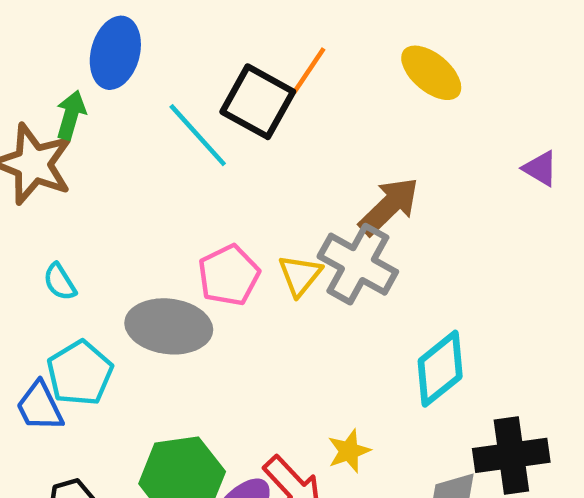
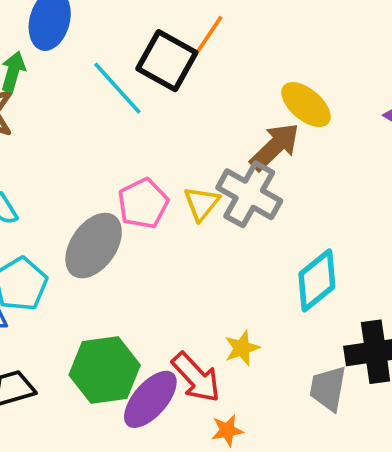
yellow ellipse: (431, 73) -> (306, 105), moved
gray ellipse: (169, 326) -> (94, 246), turned -62

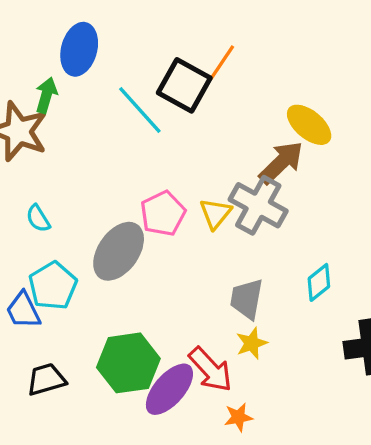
cyan diamond: (317, 280) -> (319, 282), size x0.7
gray trapezoid: (328, 388) -> (247, 299), moved

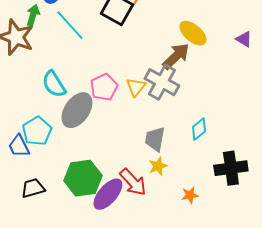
cyan line: (140, 110) -> (70, 25), moved
cyan semicircle: (38, 218) -> (54, 84), moved, size x1.6
orange star: (238, 417) -> (190, 195), moved

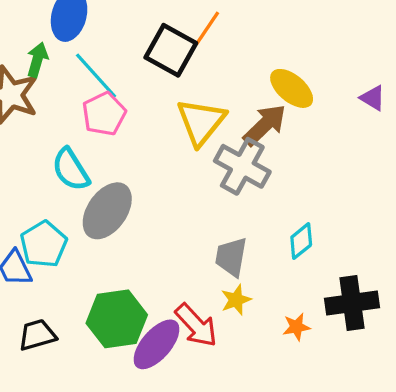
pink pentagon: (104, 87) -> (104, 114), moved
yellow triangle: (136, 87) -> (201, 122), moved, size x1.6
orange star: (190, 195) -> (296, 327), moved

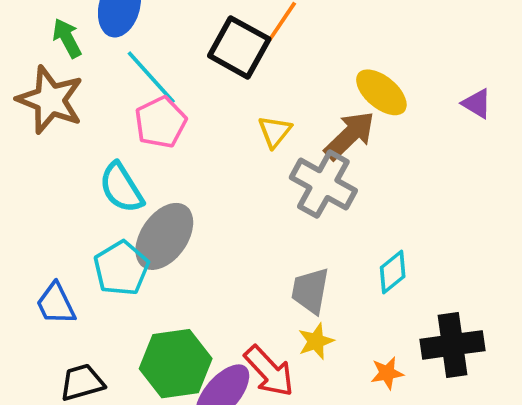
green arrow: (37, 60) -> (67, 38), moved, turned -44
yellow triangle: (201, 122) -> (275, 132), size x0.6
cyan pentagon: (44, 244) -> (121, 268), moved

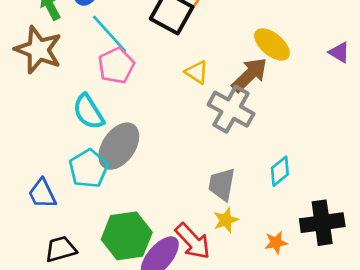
yellow triangle: (275, 132) -> (197, 72), turned -35

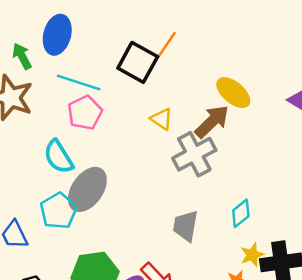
cyan line: (110, 34) -> (79, 83), turned -30
gray cross: (231, 109) -> (194, 154), turned 33
yellow star: (226, 220) -> (252, 255), moved

